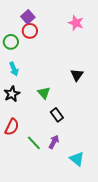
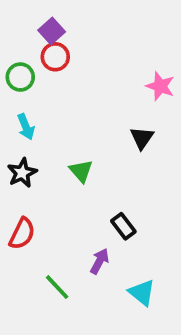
pink star: (76, 23) -> (160, 86), moved
black rectangle: (57, 115) -> (123, 226), moved
green line: (34, 143) -> (57, 287), moved

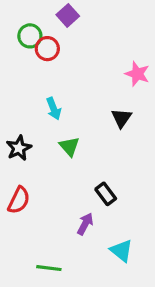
purple square: (52, 31) -> (68, 15), moved
green circle: (20, 77) -> (30, 36), moved
cyan arrow: (26, 127) -> (54, 109), moved
green line: (57, 287) -> (49, 268), moved, turned -40

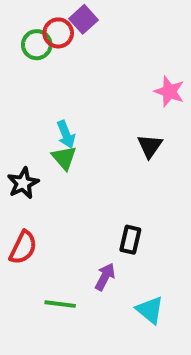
red circle: (47, 49) -> (58, 33), moved
green triangle: (69, 146) -> (64, 158), moved
black rectangle: (106, 194) -> (130, 240), turned 50
green line: (49, 268) -> (60, 304), moved

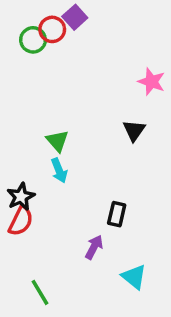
cyan arrow: (66, 134) -> (59, 171), moved
black star: (23, 183) -> (21, 197), moved
green line: (60, 304) -> (40, 292), moved, turned 52

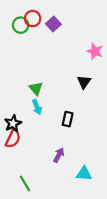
purple square: (75, 17) -> (53, 24), moved
black rectangle: (117, 214) -> (68, 119), moved
cyan triangle: (134, 277) -> (84, 174), turned -35

